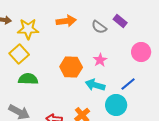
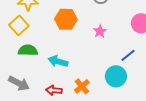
orange hexagon: (71, 67) -> (66, 19), moved
cyan arrow: (95, 85) -> (58, 61), moved

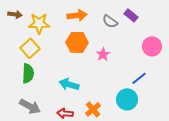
pink star: (100, 31) -> (103, 54), moved
green semicircle: (28, 50) -> (28, 73), moved, turned 90

